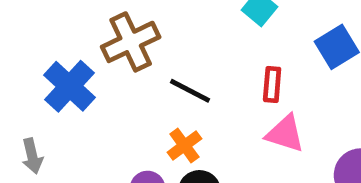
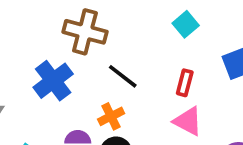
brown cross: (131, 42) -> (85, 32), turned 30
blue cross: (70, 86) -> (53, 81), moved

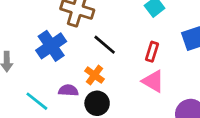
orange cross: (111, 116) -> (94, 75), turned -30

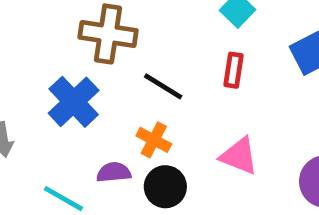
red rectangle: (152, 52) -> (234, 70), moved
pink triangle: (153, 81) -> (239, 156), moved

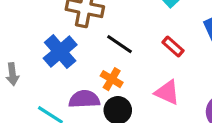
red rectangle: (234, 70) -> (173, 46), moved, turned -60
purple semicircle: (114, 172) -> (84, 99), size x1.4

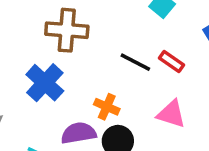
black line: (119, 44) -> (135, 62), moved

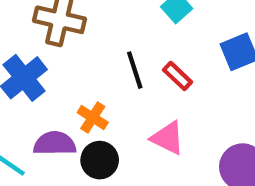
black line: (135, 62) -> (135, 70), turned 36

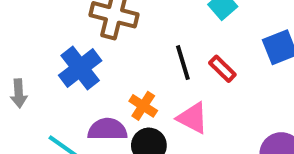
pink triangle: (168, 138) -> (193, 118), moved

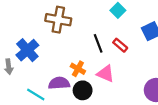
blue cross: (80, 68) -> (27, 50), moved

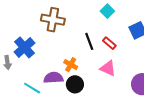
pink triangle: (106, 74) -> (108, 68), moved

